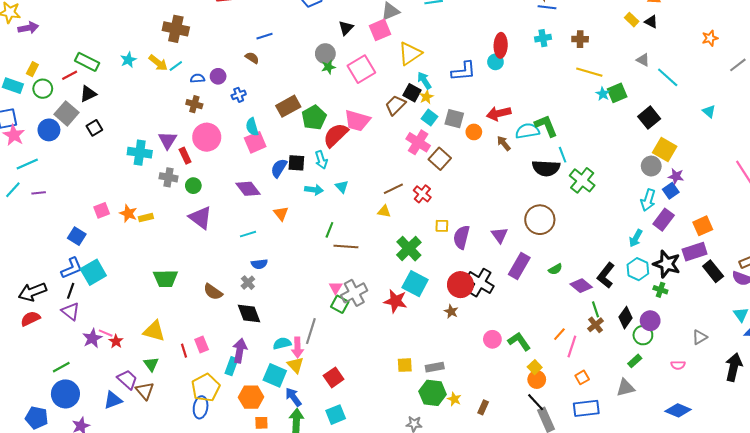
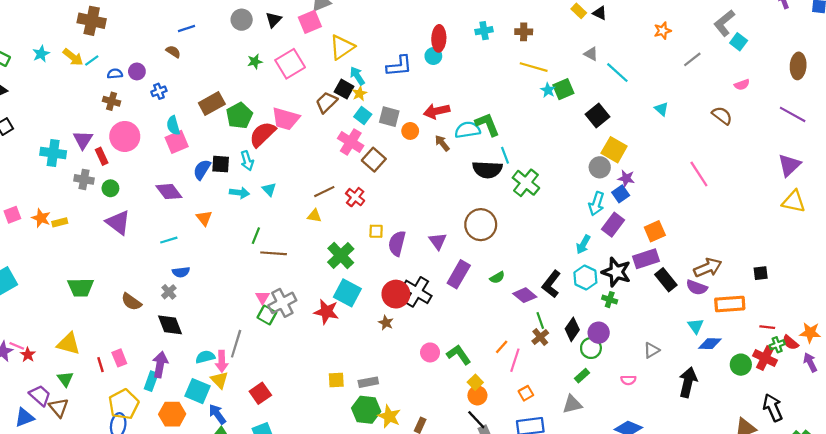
gray circle: (325, 54) -> (242, 20), moved
yellow star: (454, 399) -> (389, 416), size x1.5

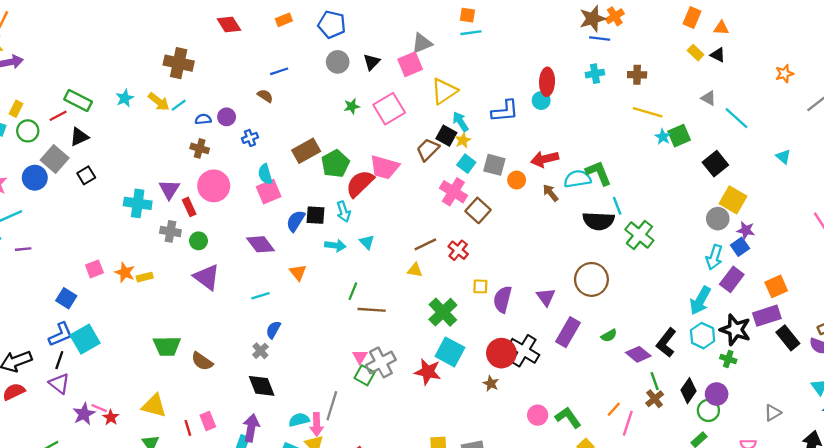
cyan arrow: (583, 244) -> (700, 300), size x1.4
blue semicircle: (181, 272) -> (273, 330), turned 126
brown semicircle: (131, 302) -> (202, 361), moved

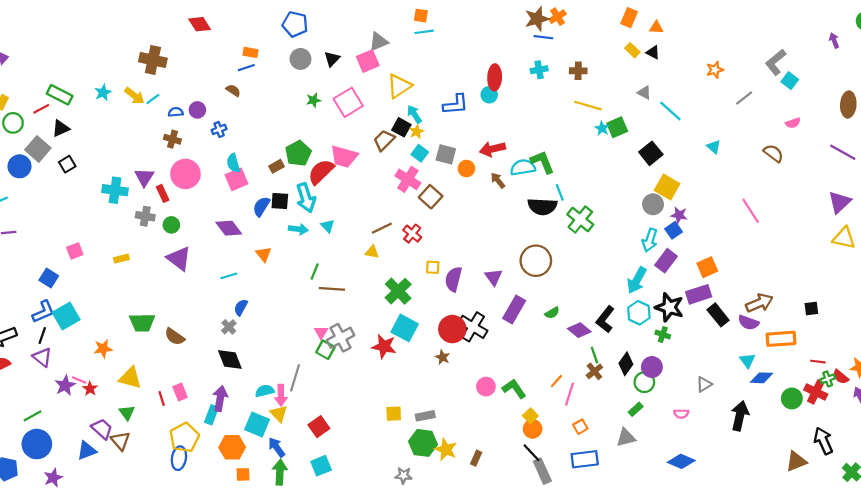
orange rectangle: (284, 20) -> (251, 52), moved, turned 32
brown rectangle: (306, 151) -> (277, 166), moved, size x0.6
cyan arrow: (344, 212) -> (306, 198), size x1.5
orange star: (125, 272) -> (103, 349), moved, turned -30

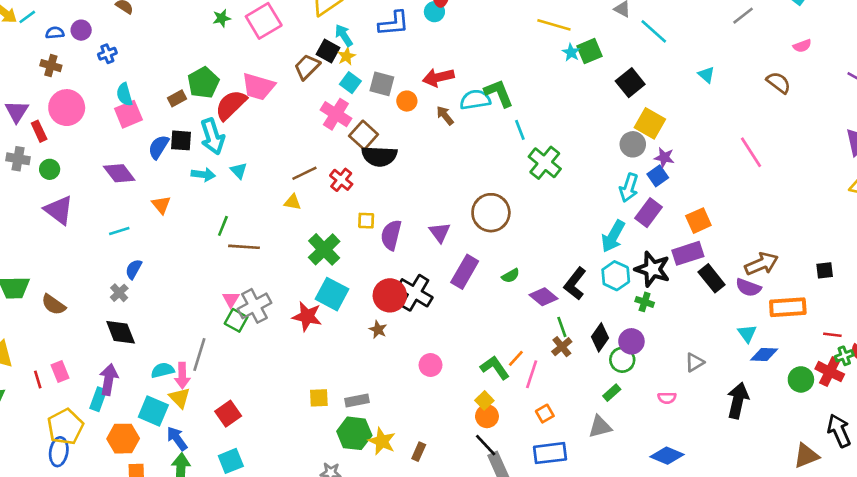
black semicircle: (542, 206) -> (379, 156), moved
green L-shape: (514, 389) -> (495, 368), moved

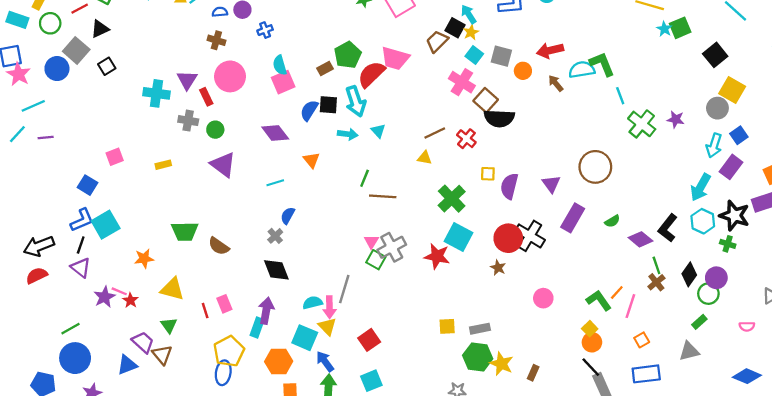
purple star: (664, 157) -> (676, 119), moved

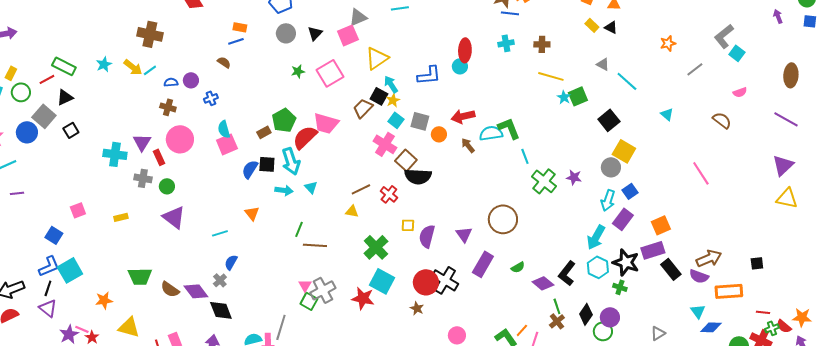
purple diamond: (275, 133) -> (196, 291), moved

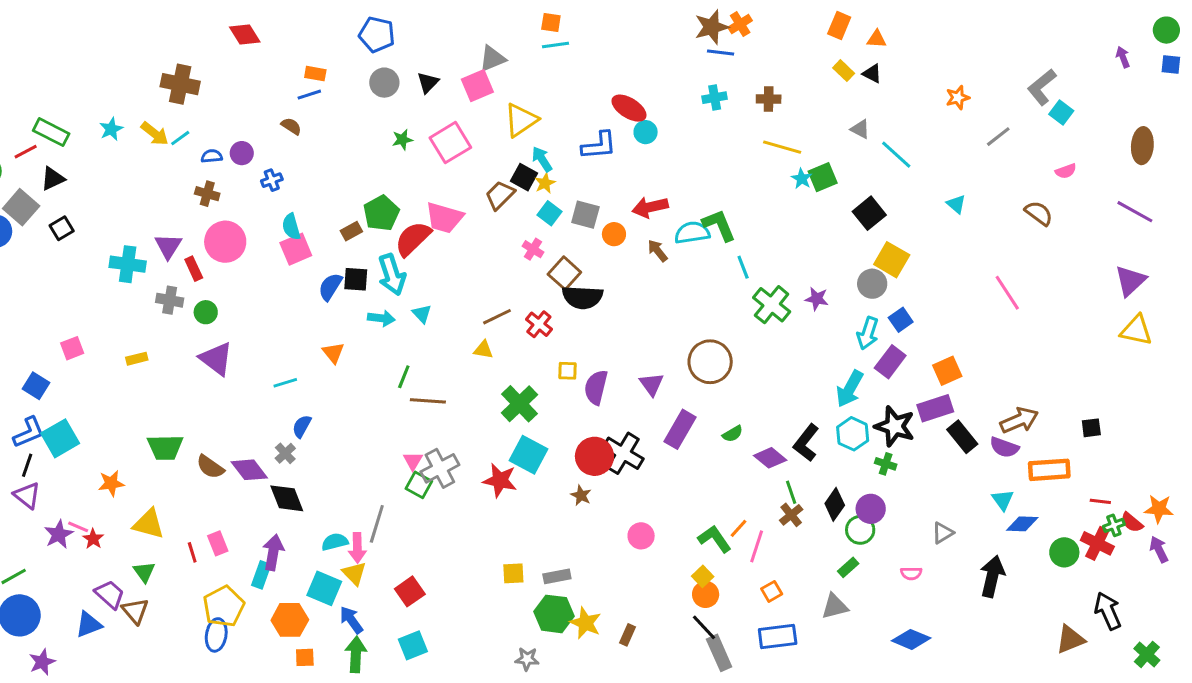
red ellipse: (465, 50) -> (629, 108), moved, turned -60
pink cross: (385, 144) -> (533, 249), size x0.6

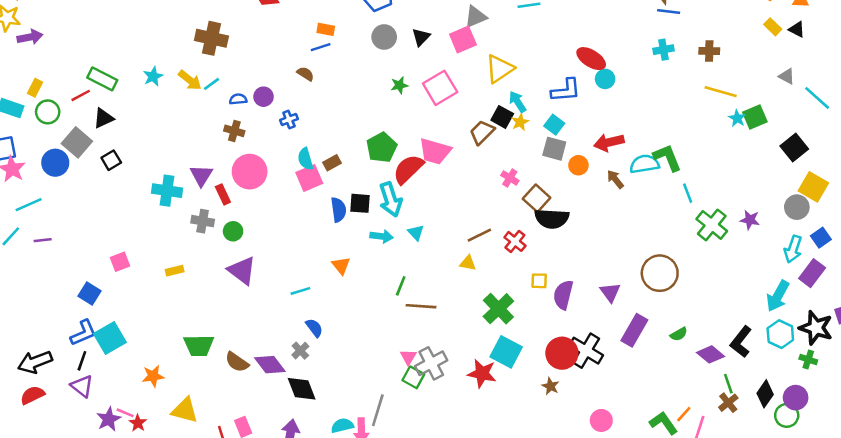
cyan square: (549, 213) -> (554, 125), moved
brown rectangle: (351, 231) -> (332, 163), moved
blue semicircle: (330, 287) -> (338, 210), turned 140
blue semicircle: (302, 426) -> (314, 328), turned 114

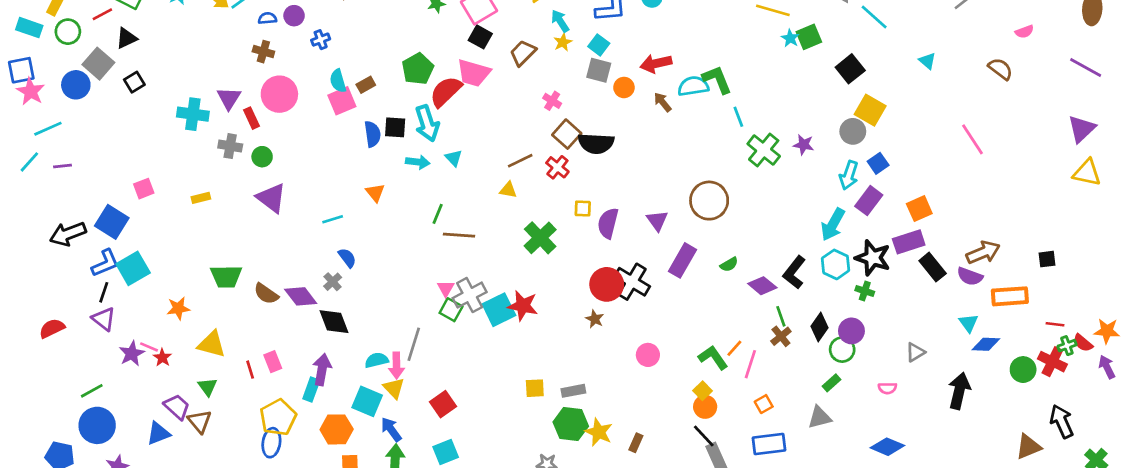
black square: (502, 117) -> (480, 37), moved
brown square: (537, 198) -> (567, 134), moved
blue square: (90, 293) -> (112, 222), size x1.4
cyan square: (506, 352) -> (499, 310), moved, turned 36
black arrow: (35, 362) -> (68, 234), moved

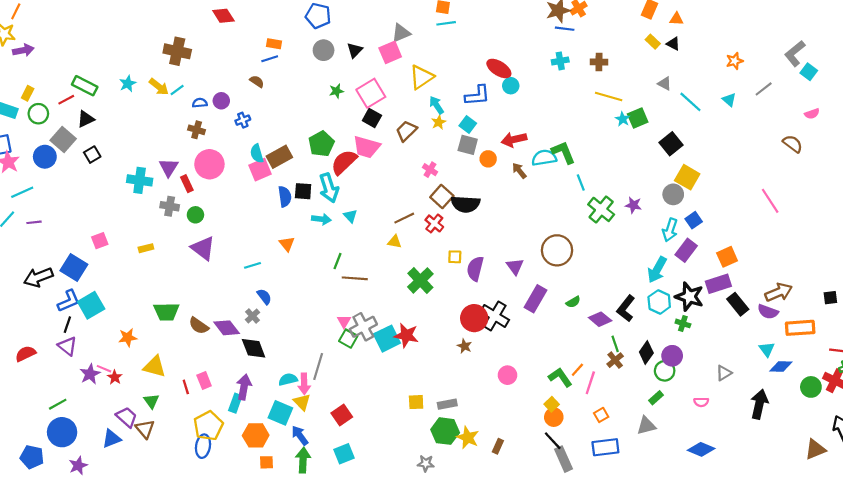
cyan triangle: (927, 61) -> (729, 100), moved
brown rectangle: (366, 85) -> (279, 157), size x1.6

